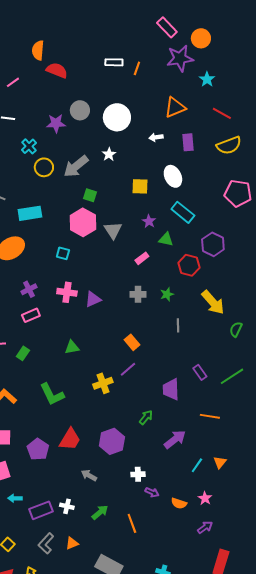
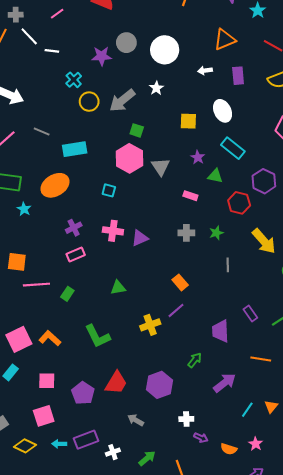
pink rectangle: (142, 258) -> (190, 196), turned 56
white cross: (67, 506) -> (113, 452), turned -32
purple rectangle: (41, 510) -> (86, 440), moved

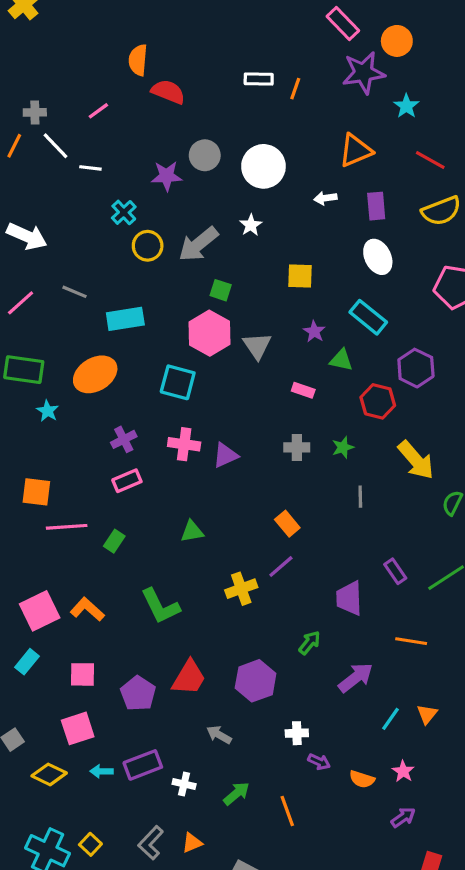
white ellipse: (223, 111) -> (378, 257), moved
cyan square: (109, 190) -> (178, 382), size x1.6
white cross: (113, 452) -> (184, 784), turned 32

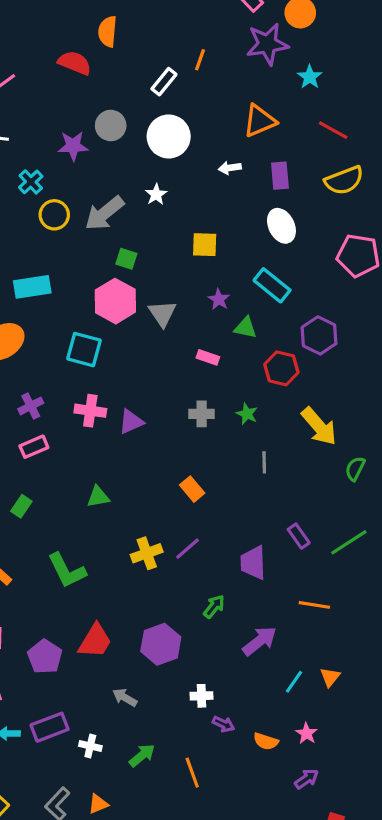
orange semicircle: (138, 60) -> (108, 31), moved
white rectangle: (259, 79) -> (164, 82), moved, turned -52
green star: (343, 447) -> (247, 414), turned -30
purple line: (281, 566) -> (187, 549), moved

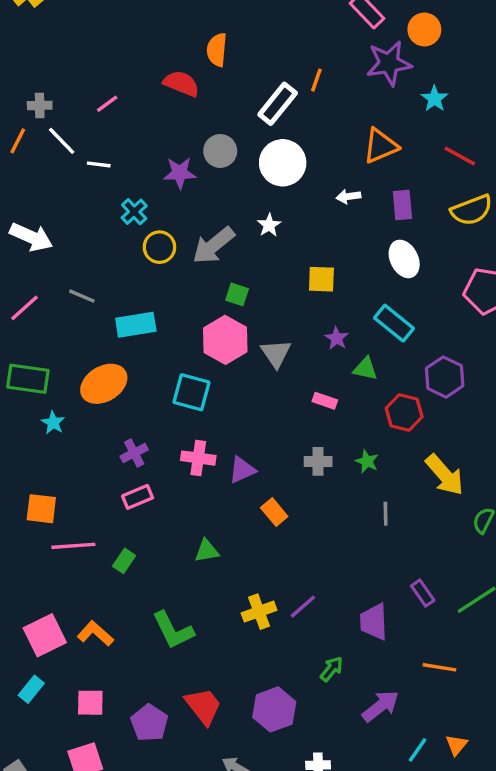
white rectangle: (164, 82) -> (278, 104), size x1.4
orange rectangle: (192, 489) -> (274, 512), moved
red trapezoid: (95, 641) -> (203, 706), turned -69

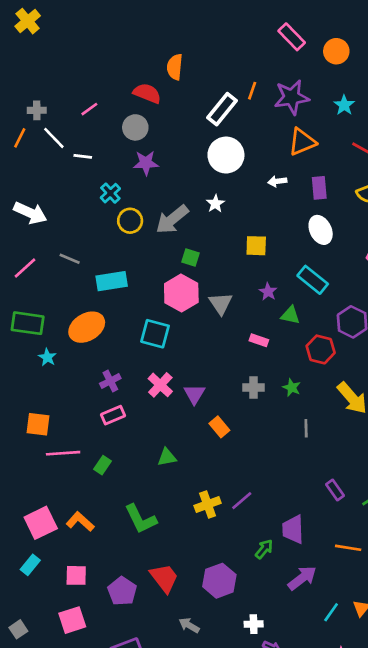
purple star: (389, 63) -> (292, 97), moved
gray circle: (220, 151) -> (135, 127), moved
pink cross: (198, 458) -> (160, 385), turned 35
purple triangle: (242, 470) -> (194, 394), turned -35
purple trapezoid: (374, 622) -> (293, 529), moved

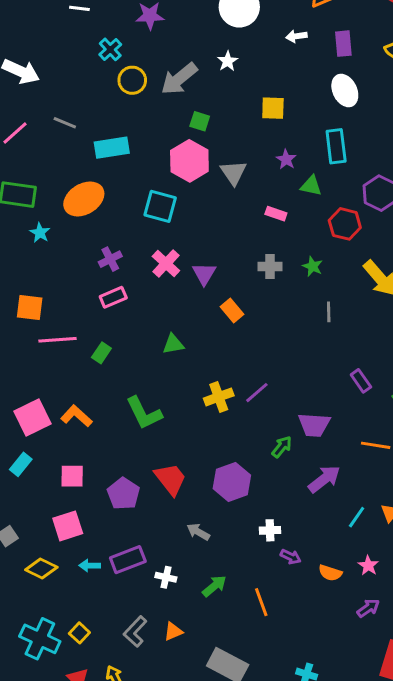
cyan rectangle: (313, 280) -> (336, 146), turned 44
purple trapezoid: (293, 529) -> (314, 425), turned -84

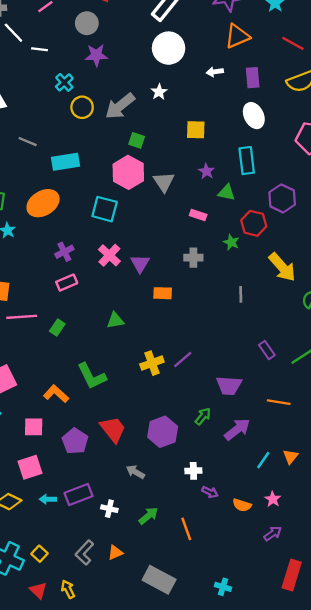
green star: (313, 266) -> (231, 242), moved
orange rectangle: (232, 310) -> (163, 293), turned -48
orange L-shape: (77, 416) -> (56, 394), moved
green arrow: (282, 447) -> (203, 416), moved

